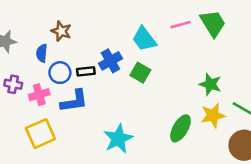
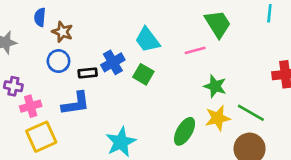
pink line: (181, 25) -> (195, 50), moved
blue semicircle: (42, 53) -> (40, 17), moved
blue circle: (60, 73) -> (58, 61), moved
pink cross: (39, 95) -> (31, 106), moved

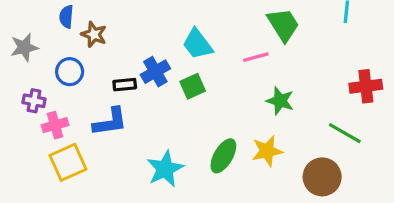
blue circle: (58, 61) -> (70, 72), moved
green square: (143, 74) -> (193, 86), turned 36
green line: (251, 113) -> (345, 133), moved
yellow star: (218, 118) -> (267, 151), moved
green ellipse: (185, 131) -> (223, 156), moved

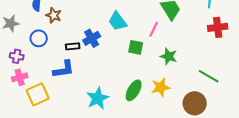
pink line: (256, 57) -> (154, 29), turned -49
green square: (193, 86) -> (136, 47), moved, turned 35
red cross: (366, 86) -> (218, 27), moved
pink cross: (55, 125) -> (20, 77), moved

